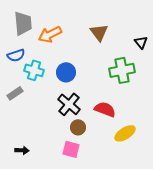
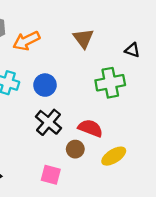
black triangle: (141, 42) -> (132, 50), turned -32
brown circle: (78, 127) -> (75, 149), moved

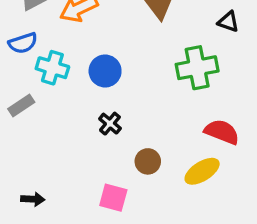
black cross: (48, 122) -> (110, 124), size x0.6
red semicircle: (90, 128) -> (222, 132), moved

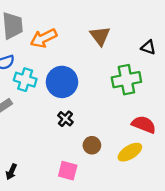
blue circle: (105, 71) -> (62, 82), size x1.4
black arrow: (33, 199) -> (11, 172), turned 112

